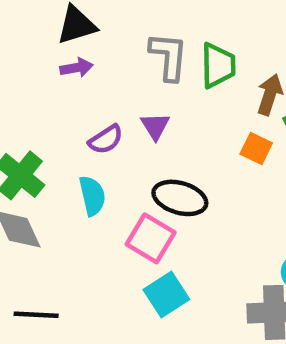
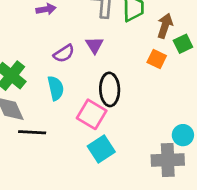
black ellipse: (180, 198) -> (110, 89), turned 72
black line: (36, 315) -> (32, 132), moved

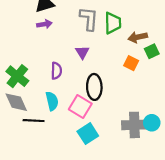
brown arrow: (165, 26) -> (138, 37), turned -120
purple semicircle: (64, 53) -> (56, 71), moved, turned -56
cyan semicircle: (56, 88) -> (52, 101), moved
gray cross: (168, 160) -> (134, 125), moved

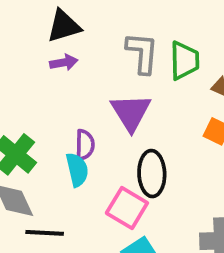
purple triangle: (82, 52) -> (131, 112), size x1.6
cyan semicircle: (52, 101) -> (77, 170), moved

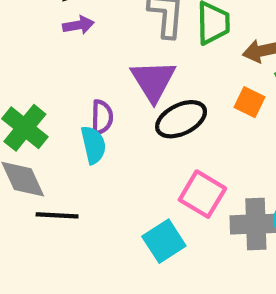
black ellipse: (152, 174) -> (181, 119), moved, turned 66
pink square: (127, 208) -> (202, 194), moved

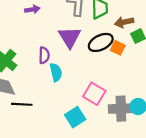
black ellipse: (181, 119) -> (101, 42), moved
cyan semicircle: (93, 145) -> (56, 72), moved

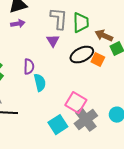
brown arrow: (124, 22) -> (104, 36), turned 36
purple triangle: (70, 37) -> (53, 41), moved, size x0.6
gray cross: (121, 109) -> (86, 120), moved, turned -35

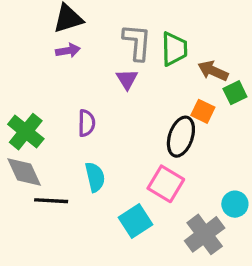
black ellipse: (82, 55) -> (181, 137), moved, turned -45
cyan semicircle: (40, 83) -> (95, 177), moved
gray cross: (86, 120) -> (205, 234), moved

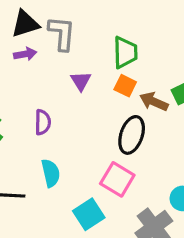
gray L-shape: (137, 42) -> (62, 33), moved
brown arrow: (213, 71) -> (154, 102), moved
orange square: (203, 111) -> (125, 86), moved

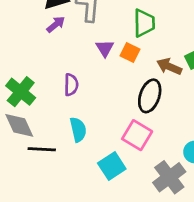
purple arrow: (25, 54) -> (56, 24), turned -30
orange square: (125, 86) -> (130, 52), moved

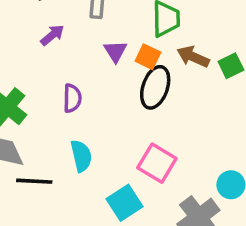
purple arrow: (56, 24) -> (52, 35), moved
brown arrow: (169, 66) -> (193, 57), moved
black ellipse: (150, 96) -> (155, 87), moved

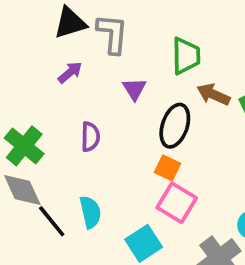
orange square: (148, 57) -> (167, 168), moved
cyan semicircle: (81, 156) -> (90, 212), moved
black line: (34, 181) -> (52, 221), turned 48

